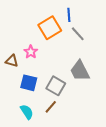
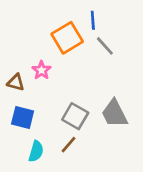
gray trapezoid: (80, 71) -> (114, 113), moved
blue square: (29, 83) -> (23, 118), moved
cyan semicircle: (27, 112) -> (36, 151), turned 49

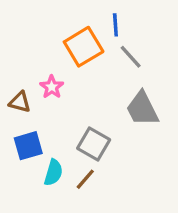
gray trapezoid: (114, 113) -> (142, 109), moved
blue square: (23, 118) -> (28, 146), turned -30
cyan semicircle: (36, 151) -> (53, 173), moved

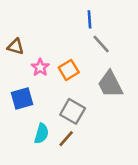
orange square: (84, 47) -> (69, 70), moved, size x0.7
brown triangle: (20, 102) -> (16, 47), moved
blue square: (28, 146) -> (22, 98), moved

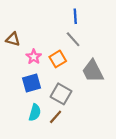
gray line: (101, 44) -> (73, 39), moved
blue square: (22, 98) -> (32, 83), moved

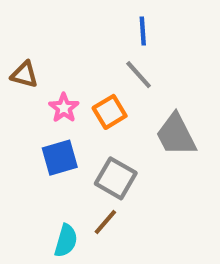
cyan semicircle: (35, 113) -> (66, 241), moved

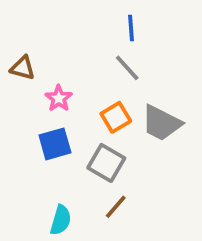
orange square: (110, 112) -> (116, 117), moved
gray trapezoid: (176, 135) -> (161, 123), turned -36
brown line: (105, 222) -> (116, 207), moved

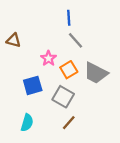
blue line: (131, 28) -> (69, 18), moved
pink star: (59, 98) -> (48, 58), moved
cyan semicircle: (61, 220) -> (27, 123), moved

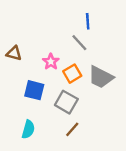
blue line: (69, 18) -> (88, 21), moved
brown triangle: (14, 40) -> (14, 53), moved
blue square: (33, 85) -> (34, 90), turned 30

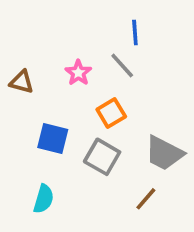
pink star: (51, 62) -> (78, 73), moved
gray trapezoid: (101, 77) -> (164, 153), moved
brown line: (72, 129) -> (146, 199), moved

